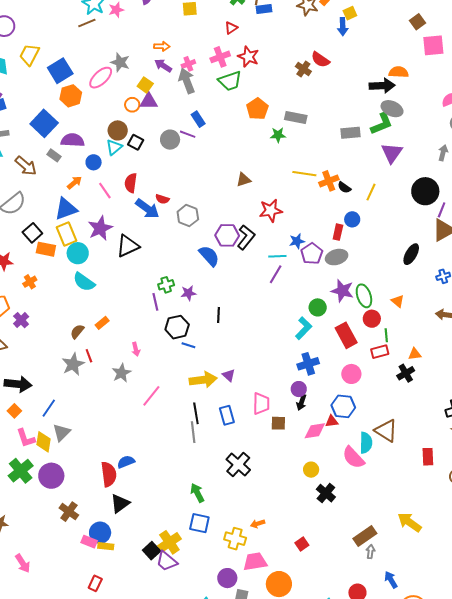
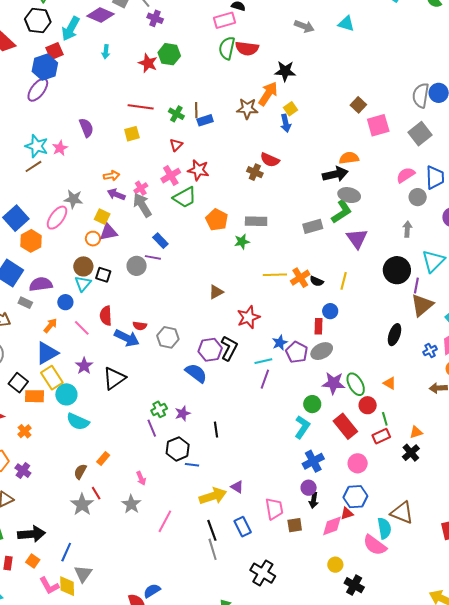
purple star: (100, 228) -> (84, 366), size x0.7

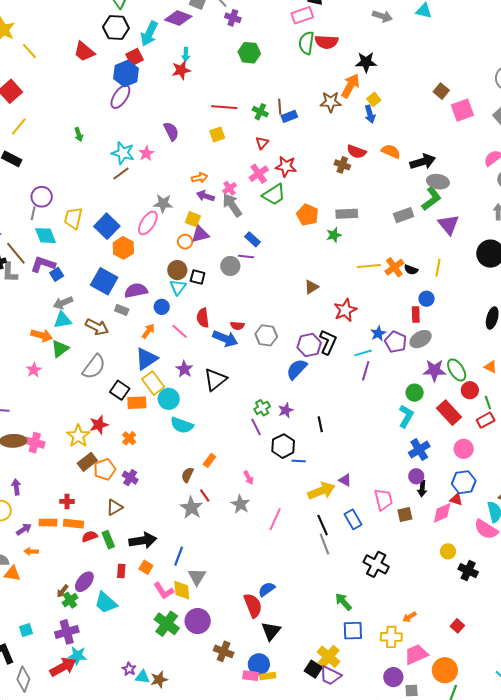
red star: (148, 63) -> (181, 70), moved, turned -30
orange semicircle: (349, 158) -> (391, 151), moved, turned 36
blue semicircle: (196, 373) -> (297, 369), turned -80
red triangle: (347, 513) -> (456, 500), turned 40

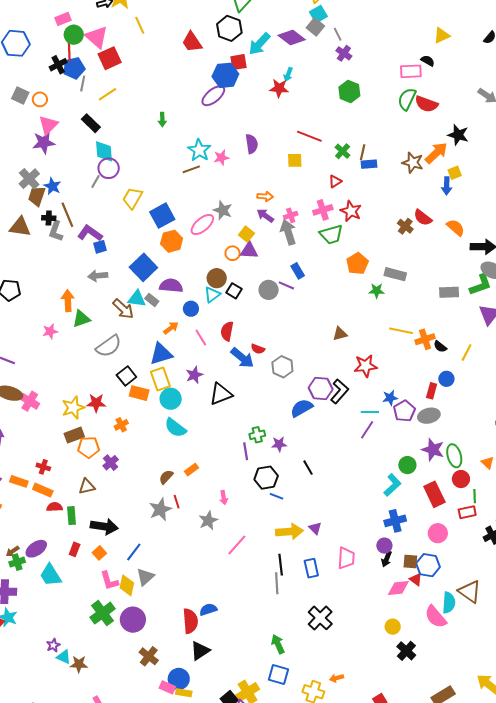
cyan diamond: (46, 236) -> (104, 151), moved
cyan triangle: (63, 320) -> (137, 299), moved
orange arrow: (42, 335) -> (68, 301), turned -125
black line: (320, 424) -> (308, 468), turned -35
brown square: (405, 514) -> (410, 562), moved

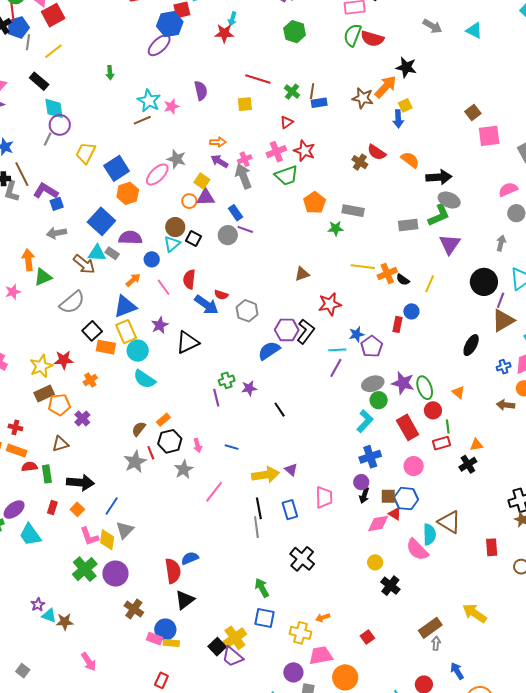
blue rectangle: (298, 271) -> (236, 213), moved
gray ellipse: (429, 416) -> (373, 384), moved
black hexagon: (266, 478) -> (170, 441), moved
blue line: (276, 496) -> (232, 447), moved

